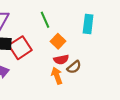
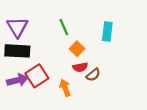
red square: (20, 48) -> (37, 76), moved
orange arrow: (57, 76) -> (65, 88), moved

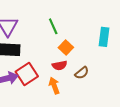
cyan rectangle: (107, 31) -> (104, 37), moved
red semicircle: (80, 67) -> (60, 65), moved

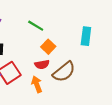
green line: (53, 26) -> (36, 26), turned -35
brown semicircle: (82, 73) -> (64, 72), size x1.6

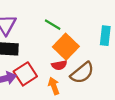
orange square: (48, 47) -> (66, 47), size x1.6

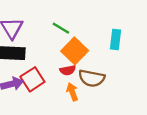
brown semicircle: (82, 73) -> (92, 78), turned 50
orange arrow: (54, 86) -> (72, 92), moved

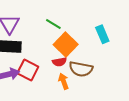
cyan rectangle: (116, 40) -> (102, 34), turned -30
red square: (32, 79) -> (28, 70), turned -30

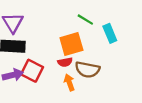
green line: (53, 24) -> (85, 20), moved
orange square: (66, 44) -> (71, 44), turned 30

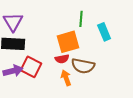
green line: (85, 20) -> (81, 19), turned 63

